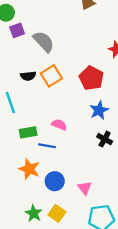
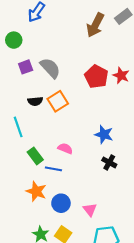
purple square: (17, 30) -> (26, 67), moved
red pentagon: (91, 78) -> (96, 77), moved
blue star: (99, 110) -> (104, 135), turned -30
green rectangle: (28, 132) -> (35, 156), turned 63

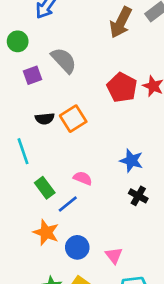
gray semicircle: (50, 68) -> (64, 60), moved
blue line: (53, 169) -> (68, 204), turned -49

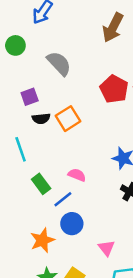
purple square: (33, 75) -> (30, 97), moved
orange star: (46, 232) -> (42, 240), moved, turned 30
blue circle: (77, 247) -> (72, 224), moved

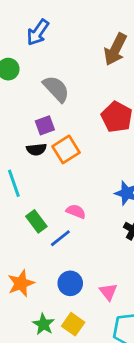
purple square: (30, 97) -> (45, 125), moved
blue circle: (72, 224) -> (70, 283), moved
orange star: (42, 240) -> (21, 283), moved

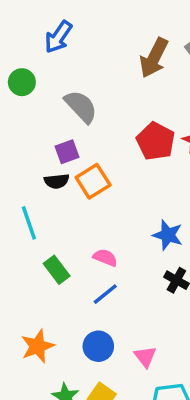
blue line: (60, 238) -> (105, 294), moved

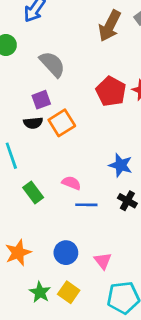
blue line: (105, 294) -> (86, 205), moved, turned 40

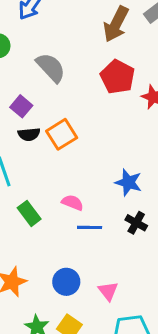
red pentagon: (111, 91) -> (118, 77), moved
purple square: (41, 100) -> (21, 106), moved, turned -30

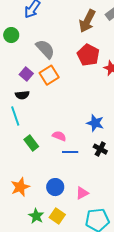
black semicircle: (29, 134) -> (22, 95), moved
orange square: (62, 134) -> (49, 75), moved
pink triangle: (108, 291) -> (82, 193), turned 40

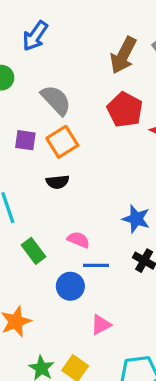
purple square: (26, 74) -> (25, 140), turned -32
black semicircle: (22, 95) -> (58, 182), moved
blue circle: (55, 187) -> (70, 286), moved
pink triangle: (82, 193) -> (101, 325), moved

